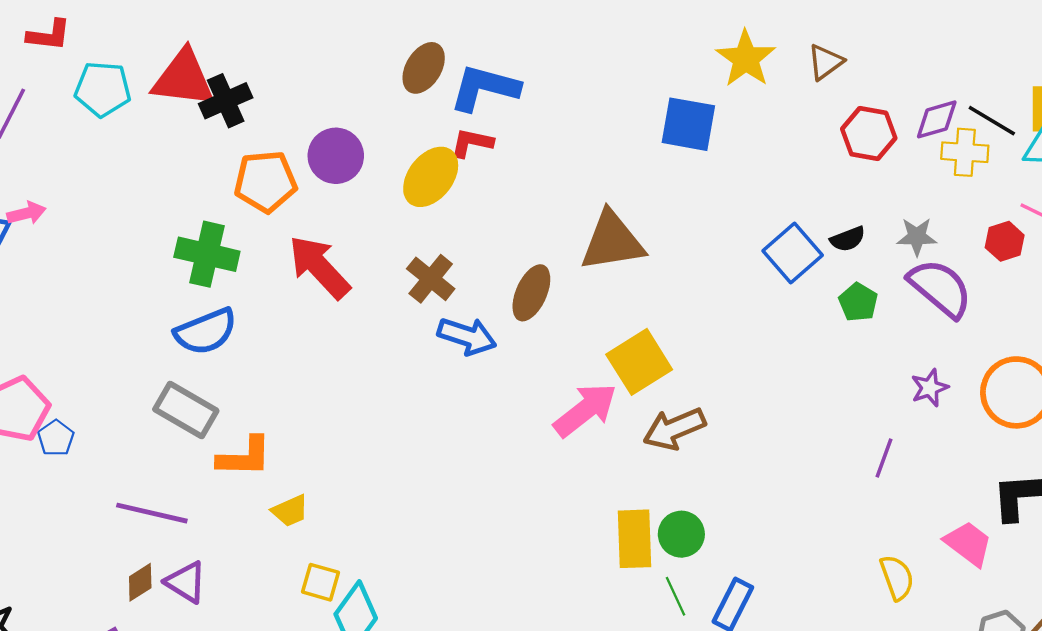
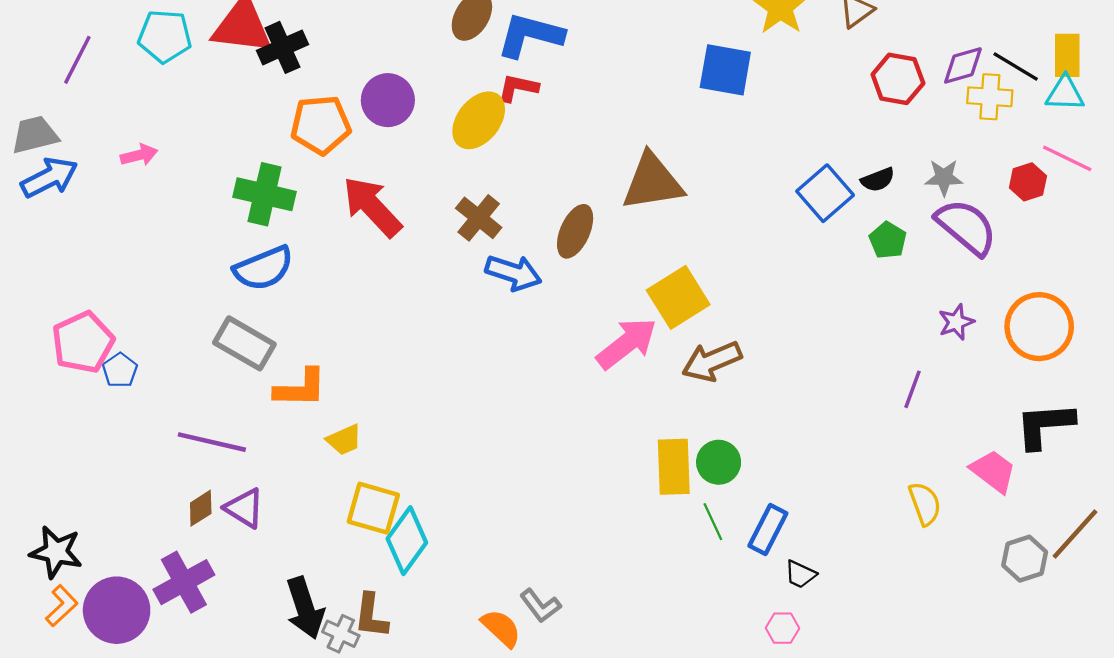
pink arrow: (27, 213) -> (139, 155), moved
yellow square: (321, 582) -> (373, 508), size x1.4

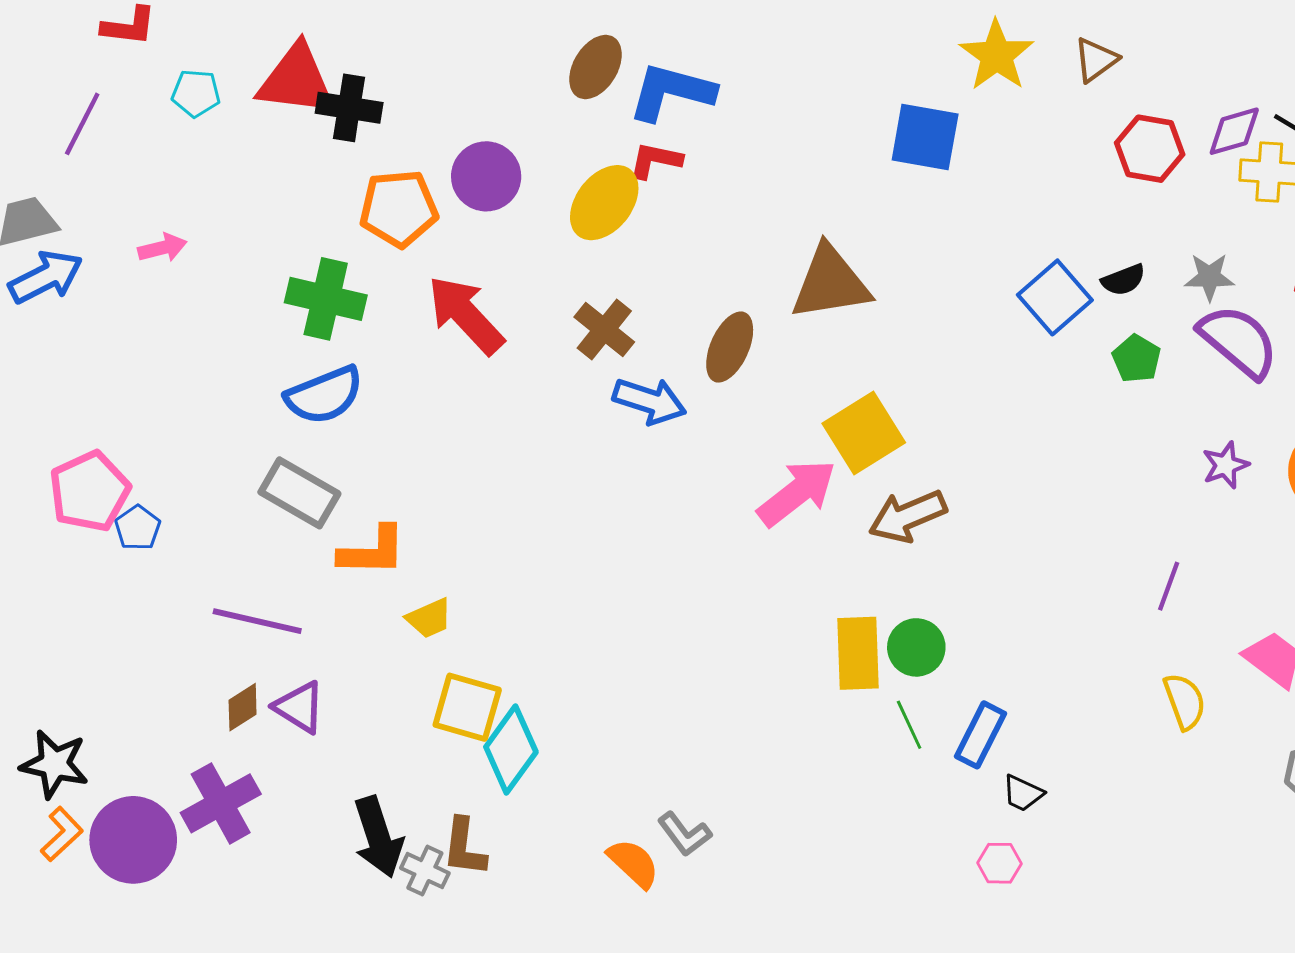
cyan pentagon: (165, 36) -> (196, 93), size x0.7
black cross: (282, 47) -> (349, 108), turned 33
purple line: (912, 389) -> (1169, 586), moved

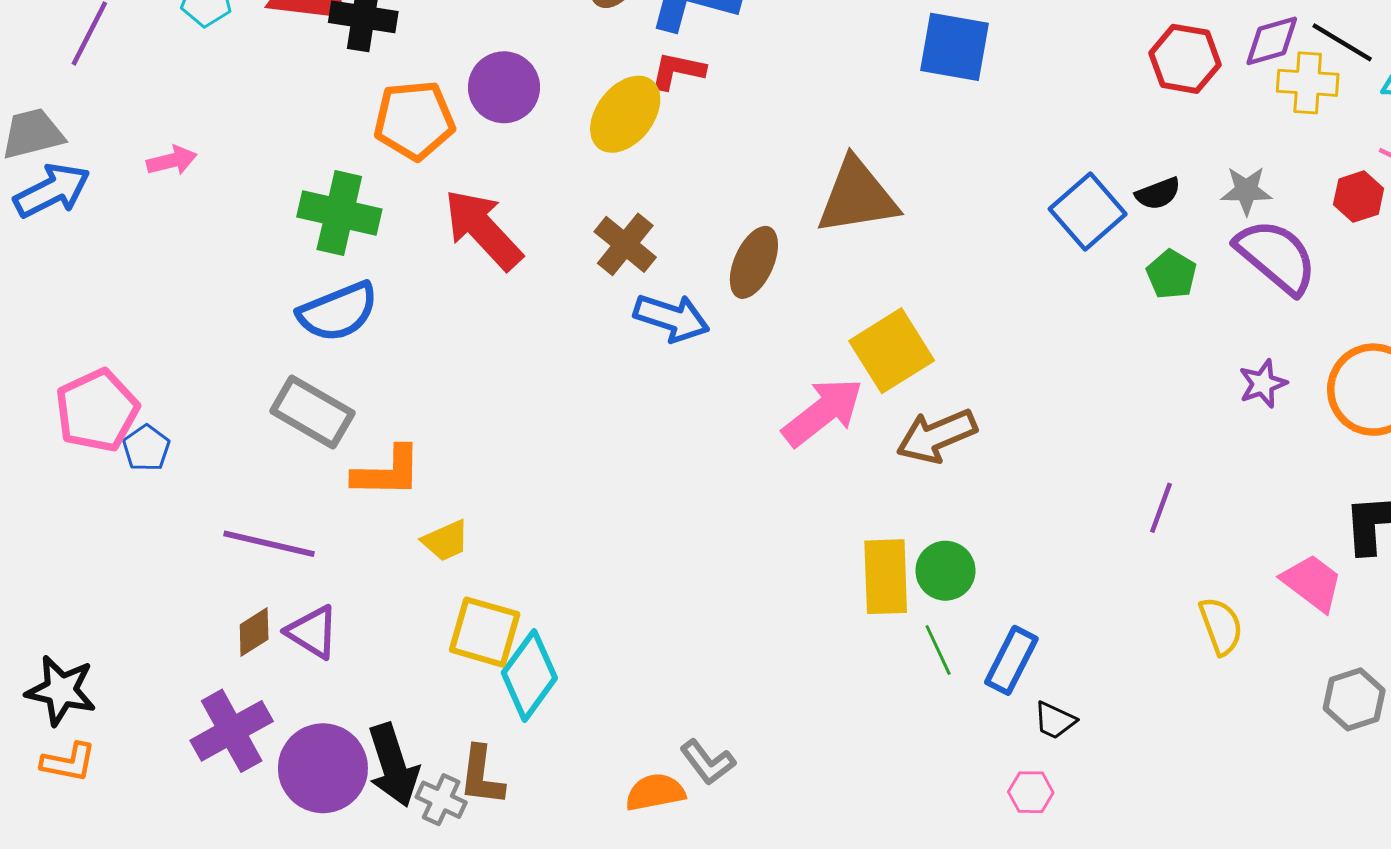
purple line: (1169, 586) -> (1161, 508), moved
orange L-shape: (62, 834) -> (68, 762), turned 54
purple circle: (133, 840) -> (323, 768), moved
orange semicircle: (633, 863) -> (655, 792), turned -54

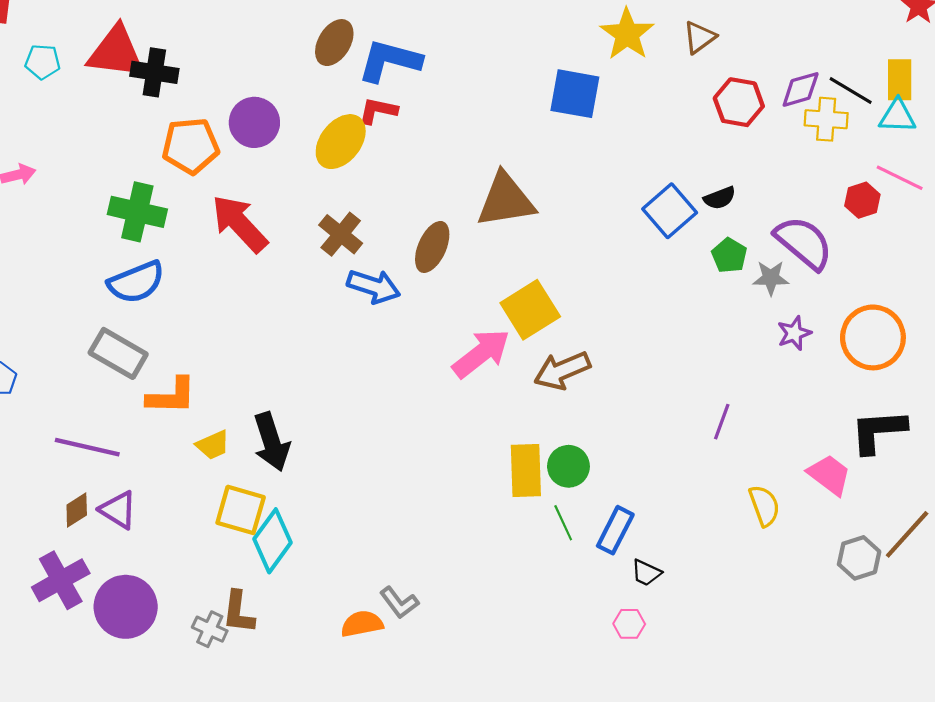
gray star: (1246, 191) -> (771, 278), moved
black arrow: (393, 765) -> (271, 442), moved

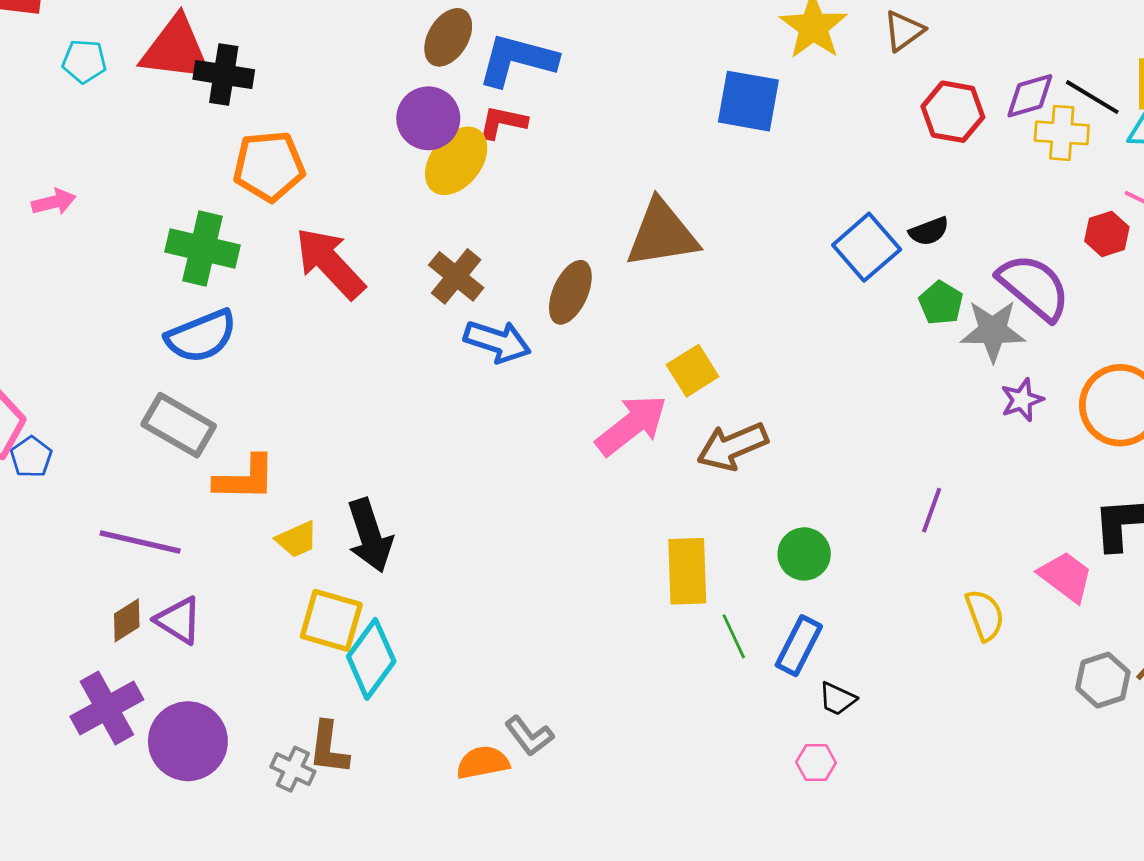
purple circle: (254, 122) -> (428, 118), moved
gray star: (771, 278) -> (993, 331), size x1.4
yellow square: (530, 310) -> (693, 371), size x0.7
green circle: (568, 466) -> (804, 554), moved

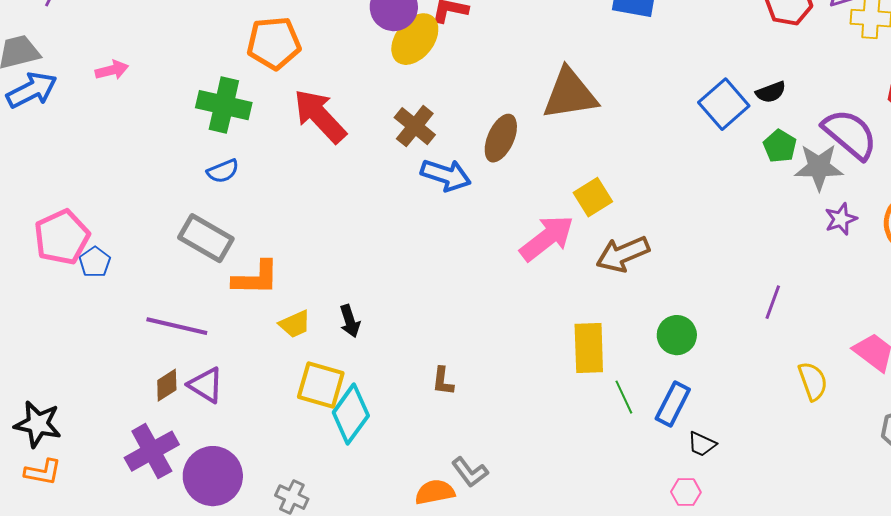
blue semicircle: (201, 336) -> (223, 171), size x0.6
black arrow: (370, 535) -> (350, 321), size x0.6
brown L-shape: (329, 748) -> (443, 381), moved, size x0.7

